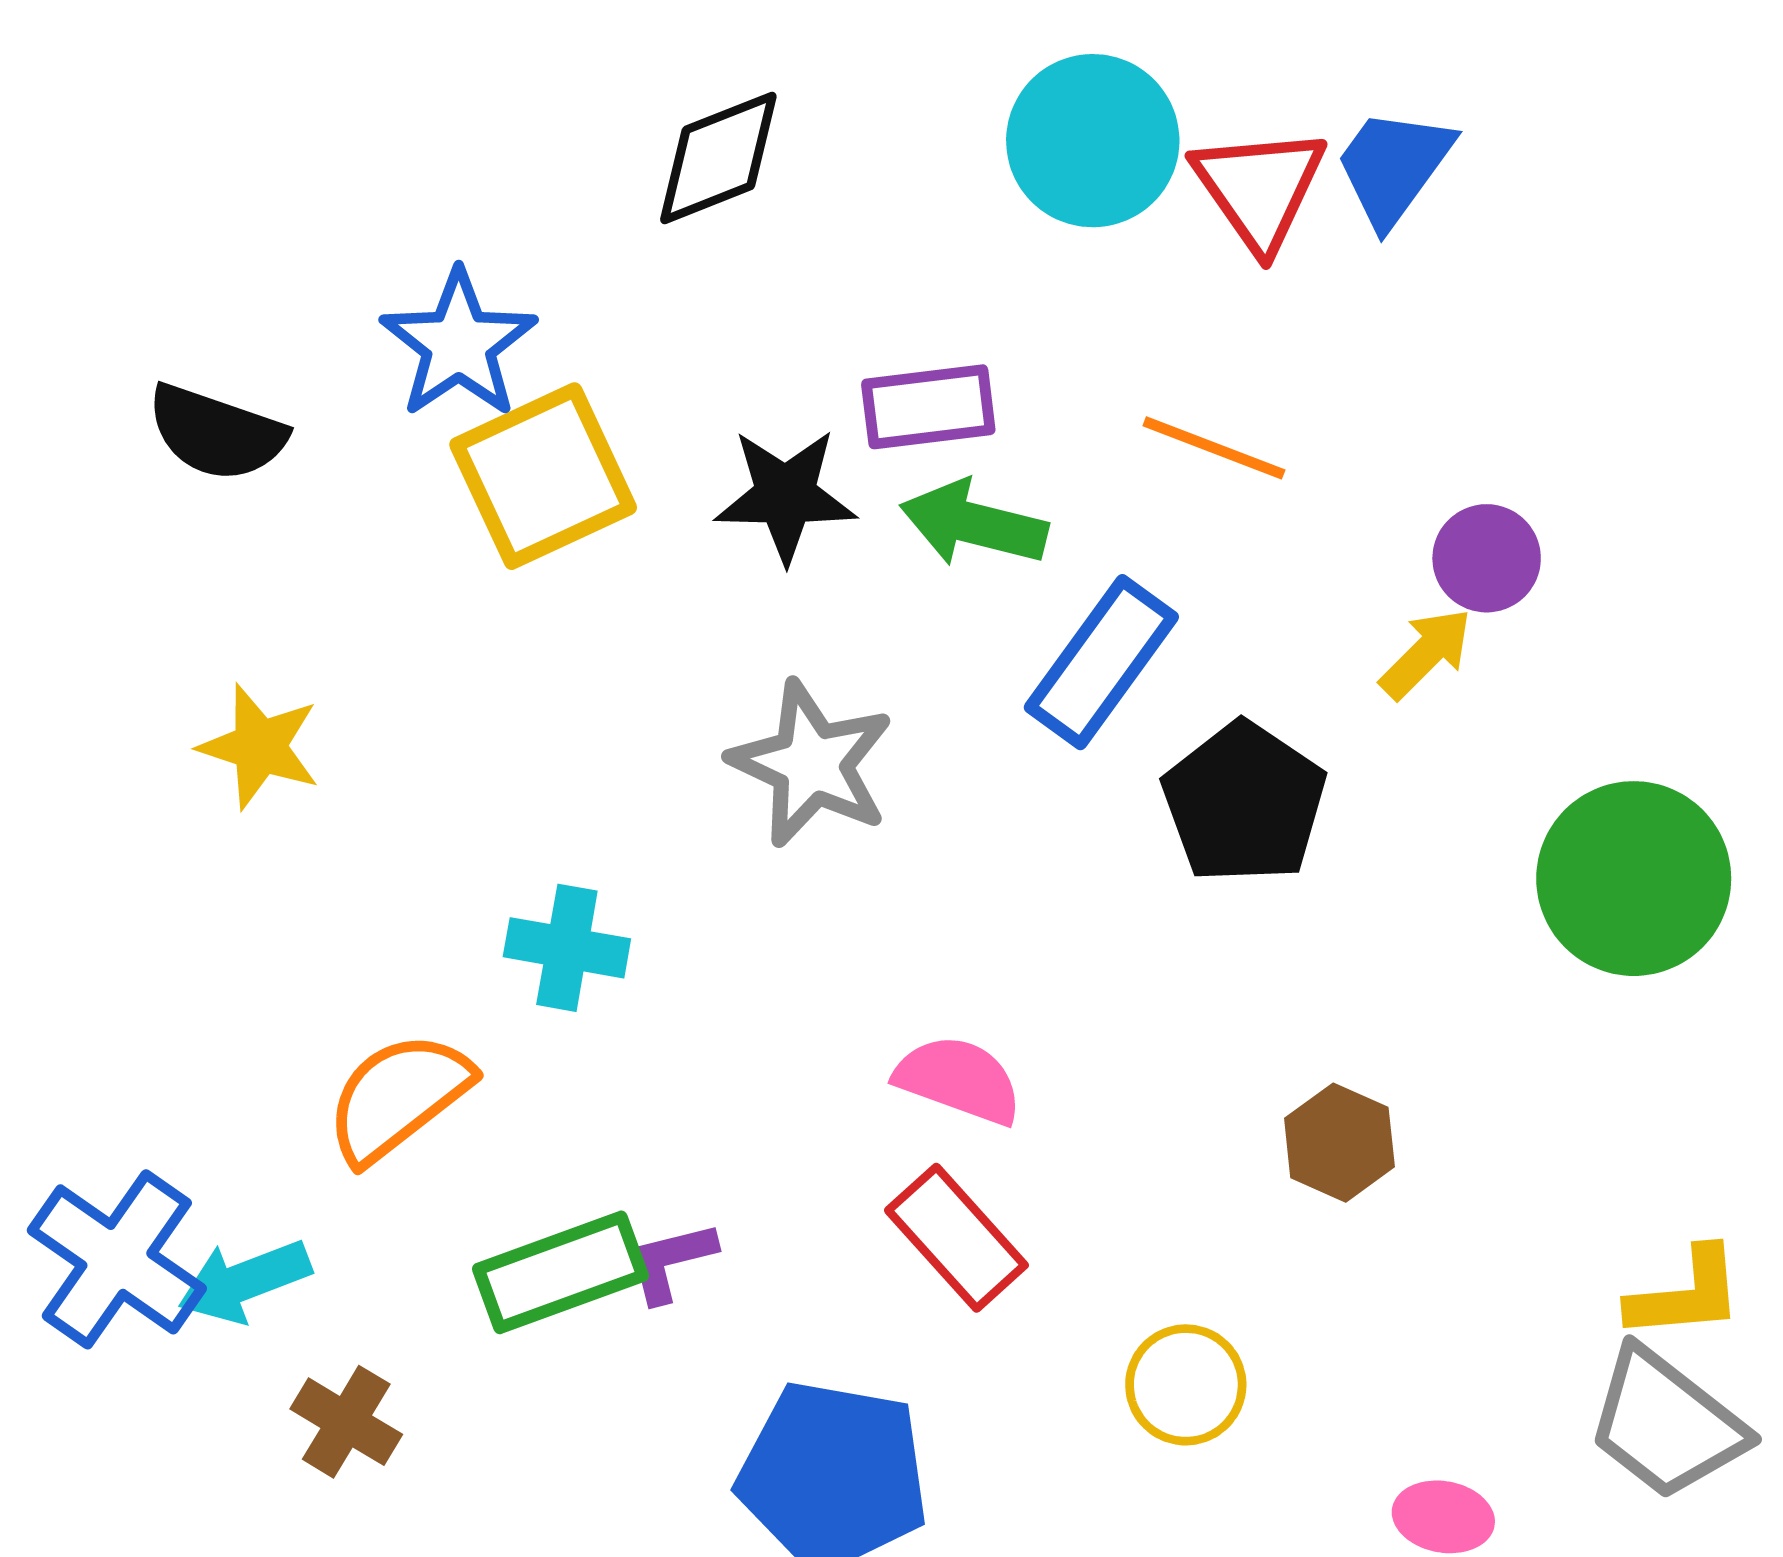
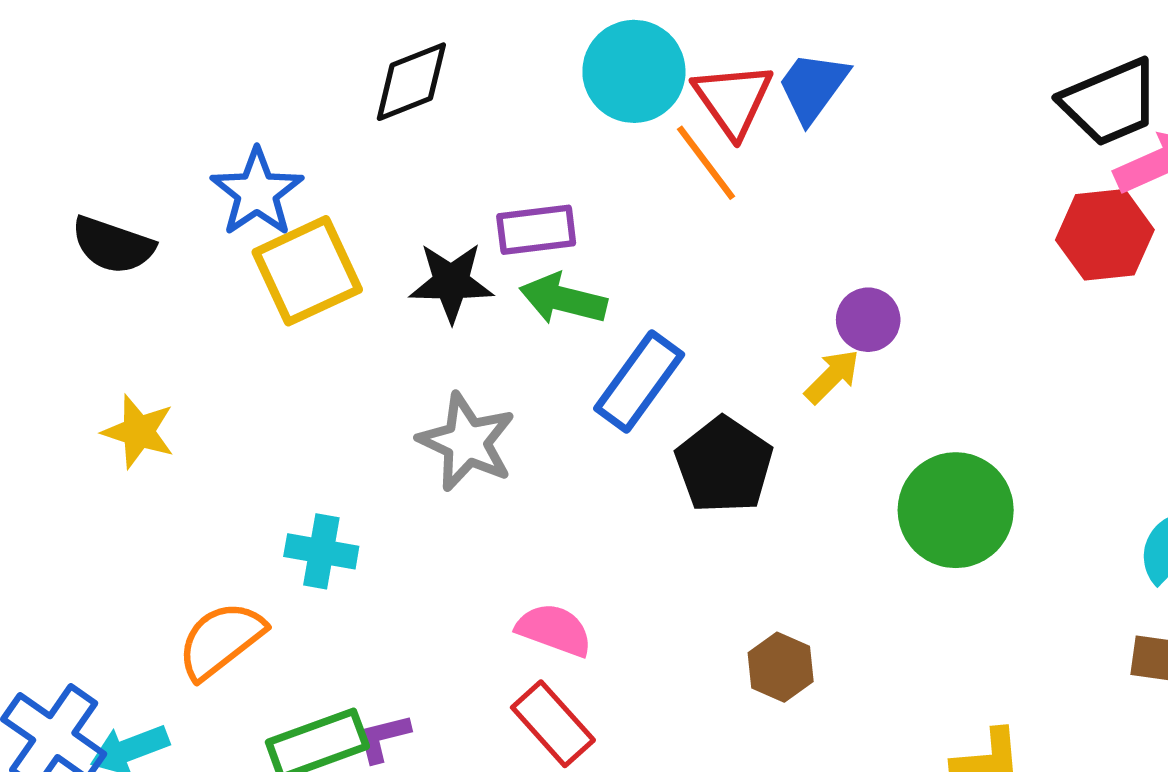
orange line: (1214, 448) -> (706, 163), moved, turned 32

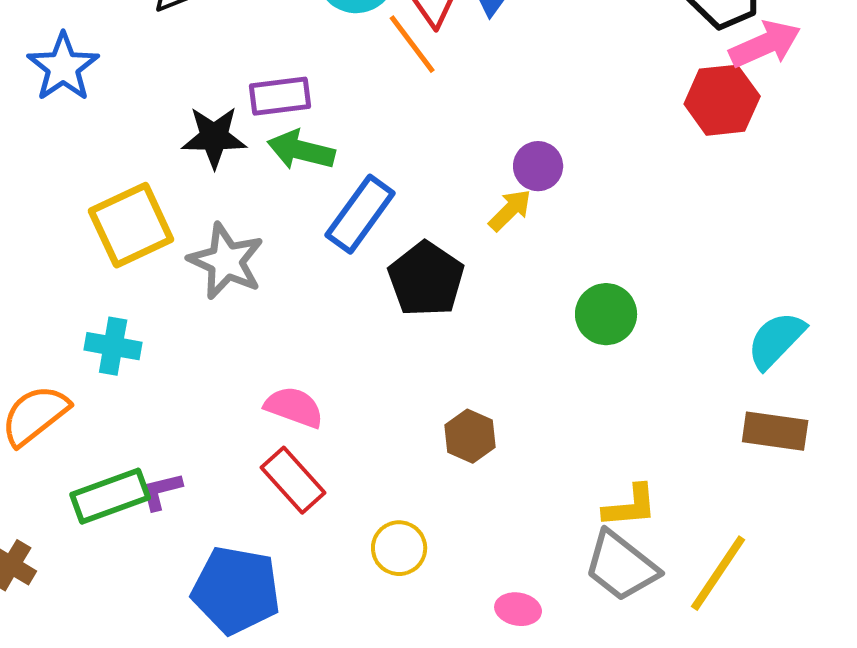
yellow square: (307, 271) -> (131, 225), moved
green circle: (956, 510) -> (606, 314), size x0.7

